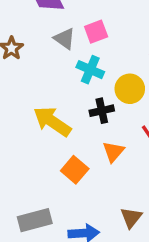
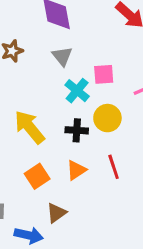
pink square: (96, 32) -> (104, 74), moved
brown triangle: (131, 217) -> (56, 213), moved

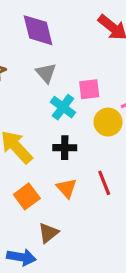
yellow circle: (107, 118) -> (108, 122), moved
orange triangle: (76, 170) -> (66, 188), turned -35

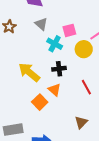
orange triangle: (66, 188) -> (54, 90), moved
brown triangle: (48, 233) -> (81, 122), moved

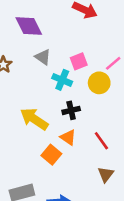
red line: (86, 87) -> (101, 141), moved

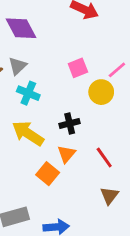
gray triangle: (43, 57) -> (17, 66), moved, turned 42
cyan cross: (62, 80) -> (28, 93), moved
orange triangle: (68, 137) -> (66, 154), turned 36

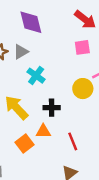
pink square: (78, 68) -> (82, 47), moved
cyan cross: (28, 93) -> (36, 76), moved
orange triangle: (66, 154) -> (43, 131), turned 35

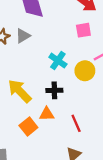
cyan cross: (36, 76) -> (58, 61), moved

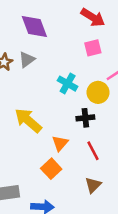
black cross: (54, 90) -> (85, 118), moved
orange triangle: (47, 114) -> (60, 143), turned -42
orange square: (28, 126) -> (51, 169), moved

